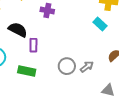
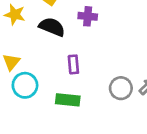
black semicircle: (18, 30) -> (52, 27), moved

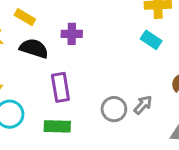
purple rectangle: (73, 64) -> (60, 87), size x1.4

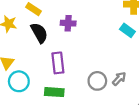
black semicircle: (34, 48) -> (39, 33), turned 40

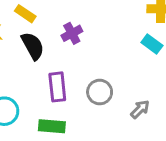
purple cross: (68, 23) -> (72, 33), turned -32
gray circle: (97, 81) -> (100, 92), moved

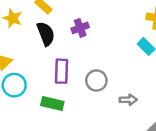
gray arrow: (140, 109) -> (128, 100), turned 36

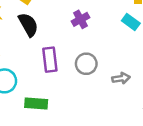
purple cross: (80, 28) -> (80, 19), moved
green rectangle: (52, 103) -> (36, 103), moved

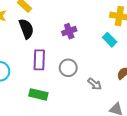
gray arrow: (121, 78) -> (95, 84), turned 40
green rectangle: (36, 103) -> (38, 94), moved

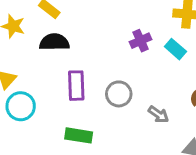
black semicircle: (26, 29) -> (54, 42), turned -66
purple cross: (69, 31) -> (141, 41), moved

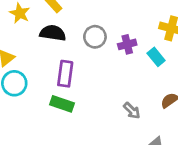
gray circle: (119, 94) -> (95, 37), moved
green rectangle: (79, 135) -> (62, 104), moved

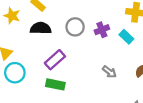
purple rectangle: (65, 74) -> (55, 60), turned 48
gray arrow: (132, 111) -> (109, 72), moved

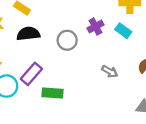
gray circle: (75, 27) -> (67, 40), moved
purple rectangle: (55, 60) -> (31, 74), moved

